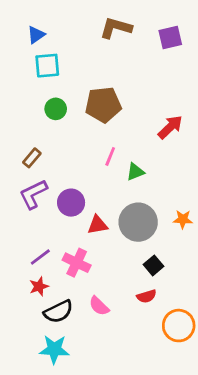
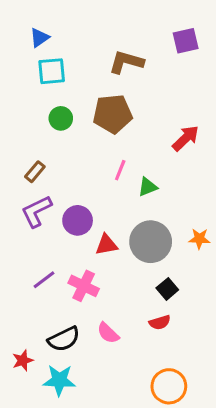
brown L-shape: (116, 28) -> (126, 62), moved
red star: (39, 286) -> (23, 360), moved
orange circle: (179, 326) -> (169, 386), moved

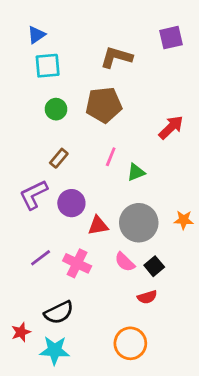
brown rectangle: (35, 172) -> (59, 158), moved
pink semicircle: (108, 333) -> (125, 262), moved
orange circle: (169, 386) -> (130, 343), moved

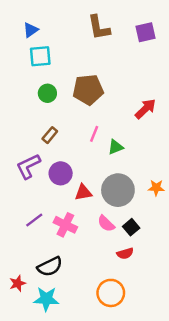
brown L-shape: (116, 57) -> (99, 28), moved, turned -116

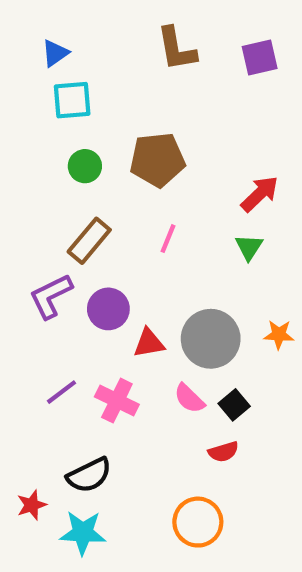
brown rectangle: (50, 135) -> (89, 241), size x1.5
green triangle: (116, 147) -> (249, 247), moved, turned -35

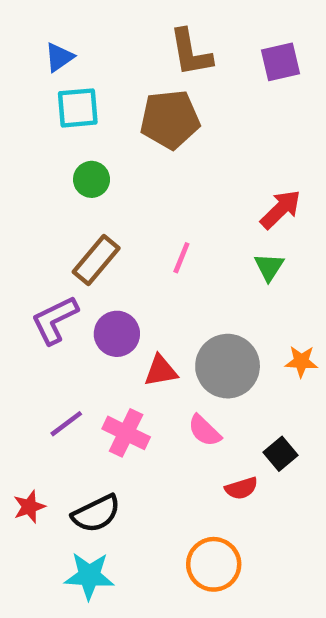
brown pentagon: (157, 160) -> (170, 119), moved
black square: (234, 405) -> (281, 454), moved
red star: (32, 505) -> (29, 507), moved

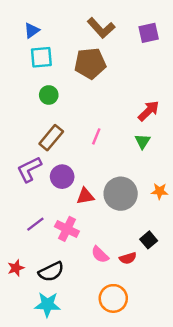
brown L-shape: (191, 53) -> (101, 28), turned -32
pink semicircle: (204, 431) -> (100, 255), moved

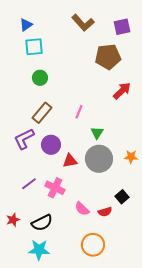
brown pentagon: (90, 63) -> (108, 57), moved
green triangle: (143, 141) -> (97, 133), moved

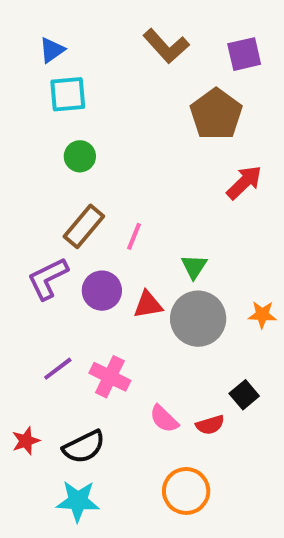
brown pentagon: (108, 57) -> (216, 114), turned -30
pink line: (79, 112) -> (134, 236), moved
red triangle: (70, 161) -> (148, 305), moved

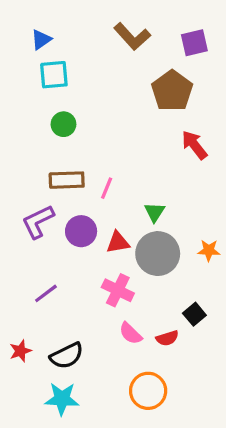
red arrow: (244, 182) -> (194, 145), turned -84
brown rectangle: (84, 226) -> (67, 180), turned 48
pink cross: (110, 377) -> (118, 290), moved

